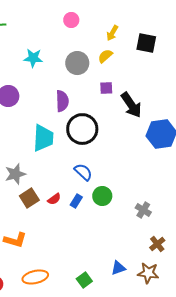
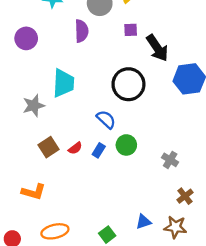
purple semicircle: (62, 101) -> (82, 31), moved
black circle: (82, 129) -> (128, 84), moved
gray star: (15, 174) -> (34, 106), moved

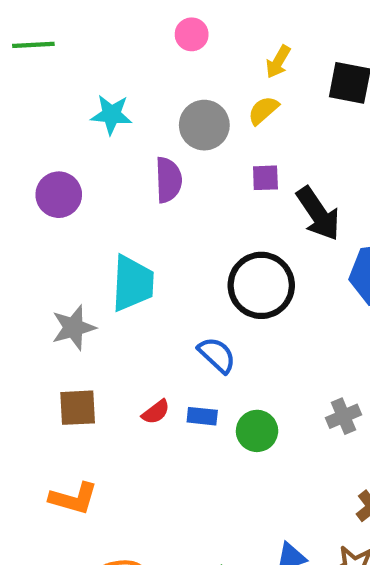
green circle: (126, 145) -> (257, 431), moved
brown square: (49, 147) -> (78, 408), moved, turned 30
blue rectangle: (99, 150) -> (202, 416), turned 64
gray cross: (170, 160) -> (344, 416), moved, turned 35

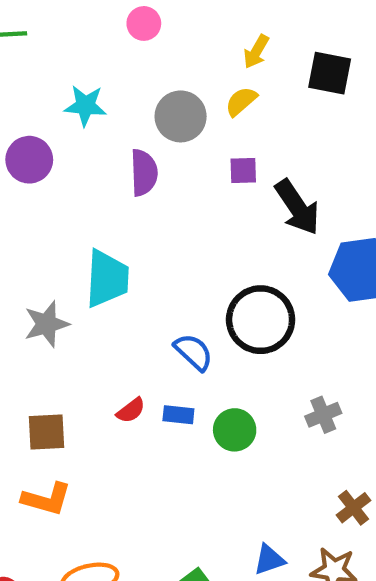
pink circle: (192, 34) -> (144, 23), moved
purple circle: (59, 195) -> (29, 160), moved
black circle: (261, 285) -> (261, 320), moved
brown square: (78, 408) -> (47, 432), moved

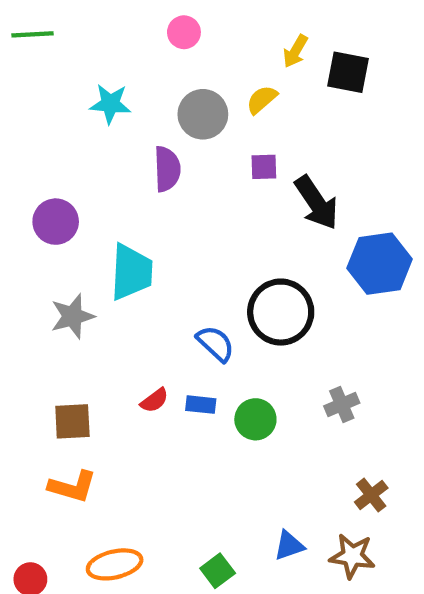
pink circle: (144, 23) -> (184, 32), moved
yellow arrow: (256, 52) -> (295, 51), moved
purple circle: (29, 160) -> (56, 222), moved

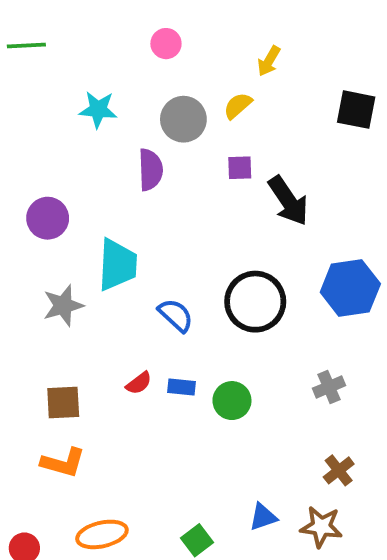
black square: (348, 72) -> (356, 110), moved
blue hexagon: (380, 264) -> (350, 288), moved
blue semicircle: (215, 344) -> (176, 315), moved
gray cross: (342, 405) -> (329, 387), moved

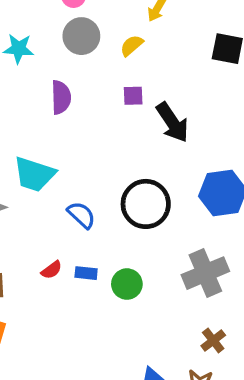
gray circle: (183, 119) -> (81, 36), moved
cyan trapezoid: (117, 265) -> (34, 174), turned 105
gray cross: (329, 387) -> (205, 273), size x1.8

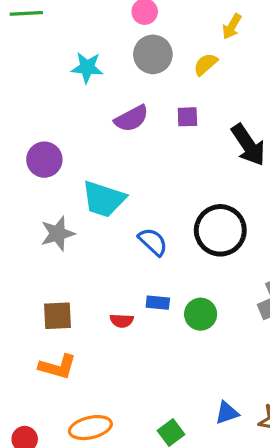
purple square: (133, 96) -> (187, 117), moved
purple semicircle: (61, 97) -> (132, 119), turned 64
red semicircle: (52, 270) -> (122, 321), moved, turned 40

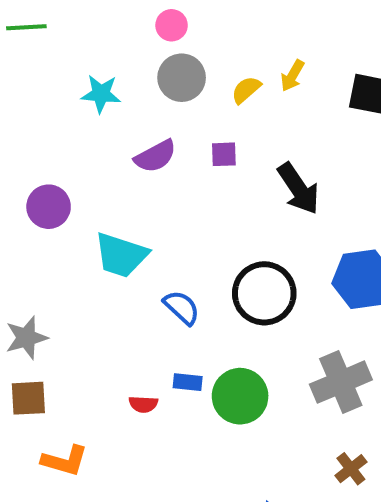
yellow arrow: (232, 26) -> (292, 76), moved
gray star: (58, 234) -> (26, 338), moved
green circle: (201, 314) -> (240, 396), size x1.4
brown square: (58, 316) -> (28, 398), moved

